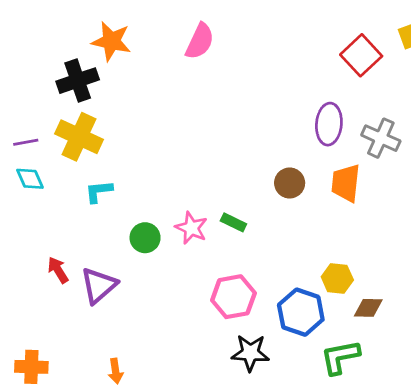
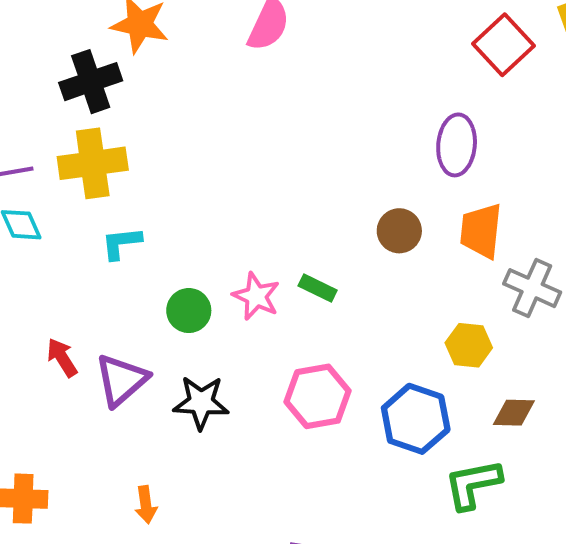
yellow cross: (79, 137) -> (93, 163), turned -33
gray cross: (381, 138) -> (532, 288), moved
yellow hexagon: (337, 278) -> (469, 345), moved
black star: (250, 353) -> (201, 402), moved

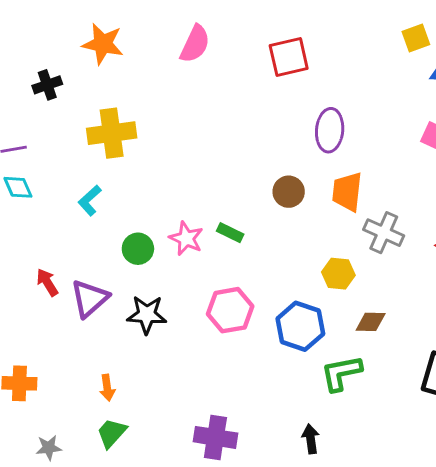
red square: (504, 45) -> (289, 57), moved, turned 30
black cross: (91, 82) -> (47, 85), moved, size x0.7
yellow cross: (93, 163) -> (112, 133), moved
cyan L-shape: (121, 243) -> (90, 200), turned -36

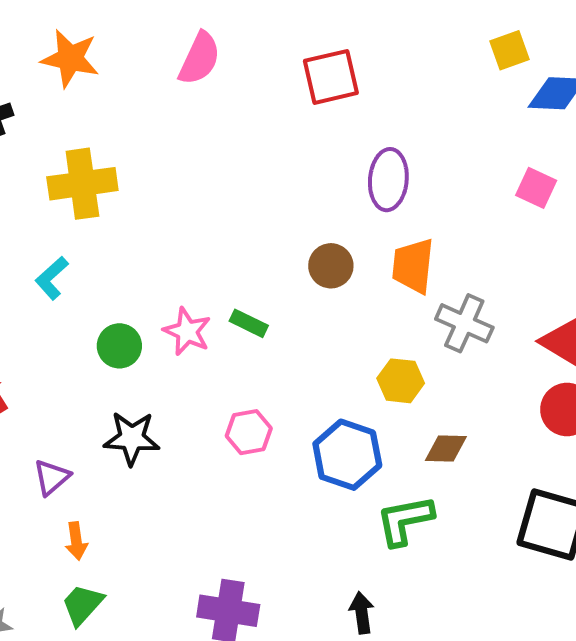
purple triangle: (90, 298) -> (52, 477), moved, size x0.7
pink hexagon: (230, 310) -> (249, 432), size x0.7

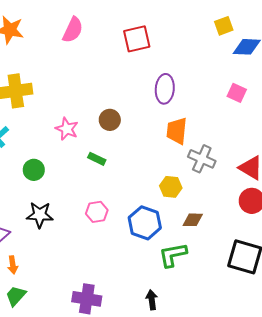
brown circle: (331, 266) -> (110, 120), moved
pink star: (187, 332) -> (67, 129), moved

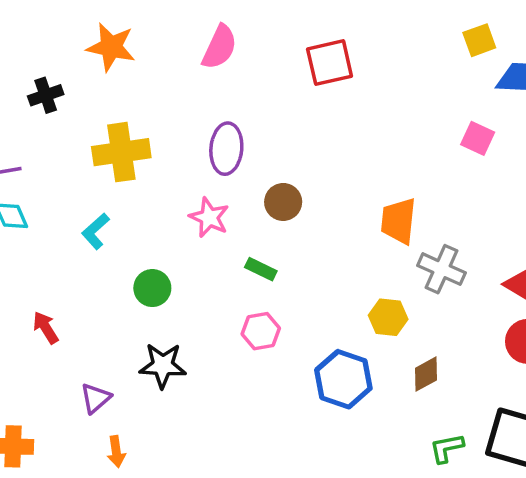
purple ellipse: (165, 89) -> (226, 149), moved
pink square: (237, 93) -> (478, 138), moved
pink hexagon: (97, 212) -> (261, 331), moved
brown diamond: (193, 220) -> (426, 374), turned -30
green L-shape: (173, 255) -> (447, 448), moved, size x0.7

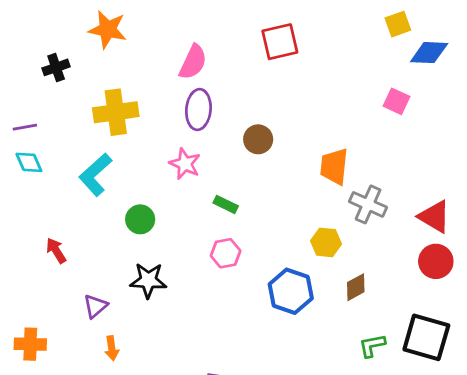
pink semicircle: (219, 47) -> (193, 62), moved
brown circle: (283, 202) -> (258, 139), moved
cyan L-shape: (96, 231) -> (95, 175), size x1.5

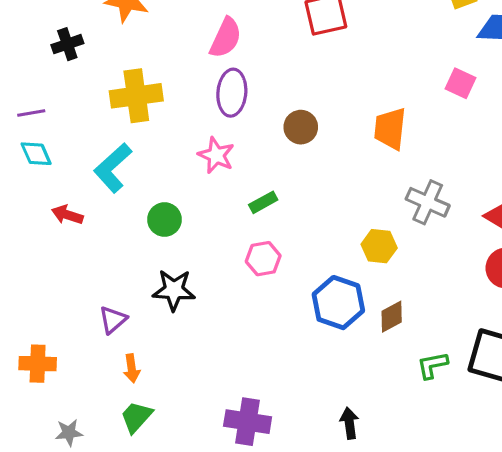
orange trapezoid: (334, 166) -> (390, 129), moved
green rectangle: (226, 204) -> (263, 202), turned -55
red arrow: (56, 251) -> (67, 215), moved, turned -40
brown diamond: (356, 287) -> (392, 317), moved

